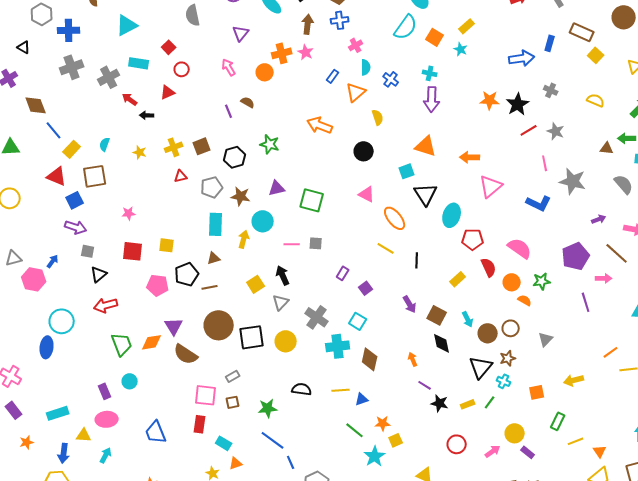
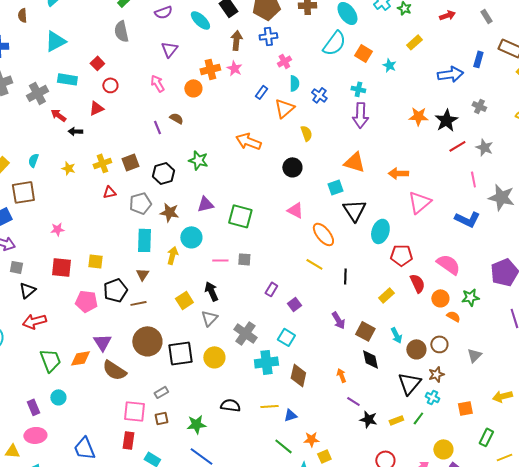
yellow rectangle: (467, 26) -> (414, 42), moved
brown triangle: (214, 258) -> (142, 274), turned -40

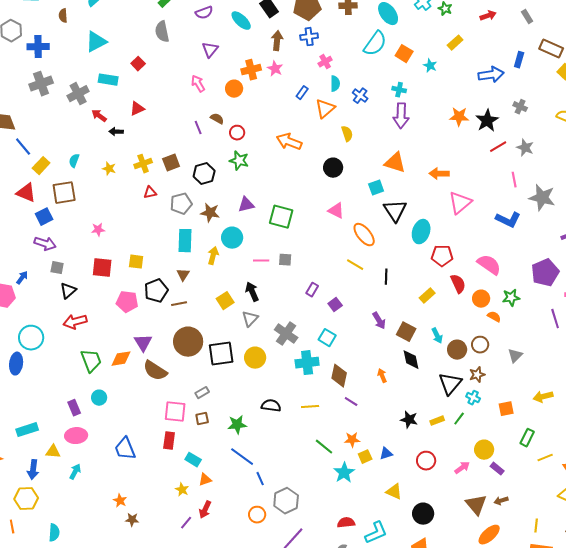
red circle: (110, 85) -> (237, 133), moved
purple line: (353, 401) -> (351, 402), moved
blue triangle: (290, 415) -> (386, 454), moved

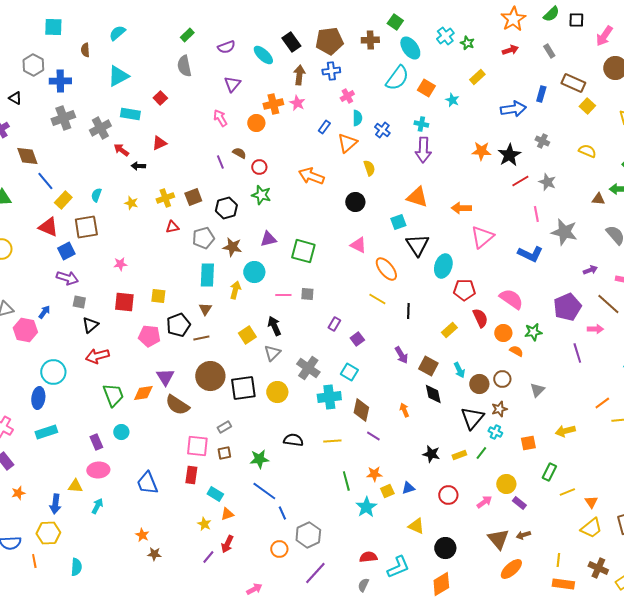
cyan rectangle: (27, 430) -> (46, 432), moved
green line: (324, 447) -> (346, 481), turned 36

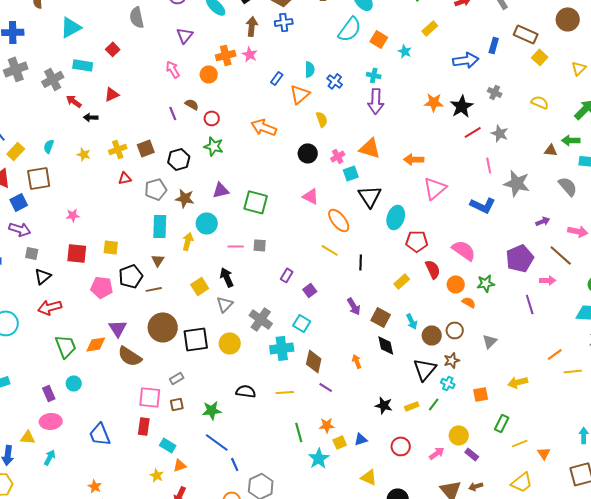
pink cross: (347, 96) -> (338, 156), moved
yellow trapezoid: (591, 528) -> (522, 482), moved

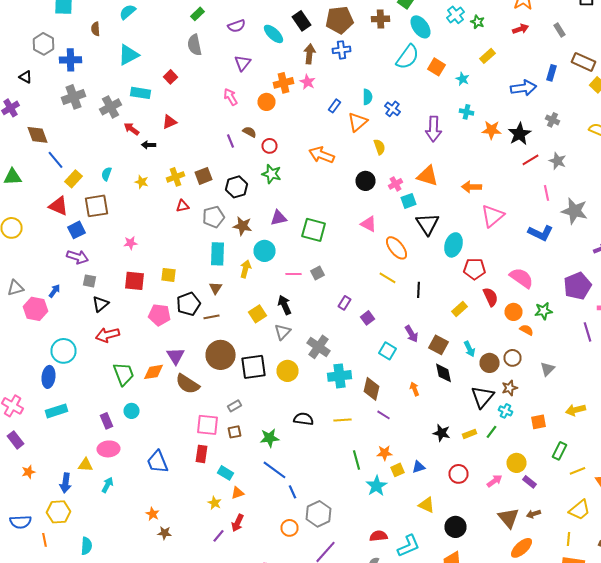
cyan cross: (374, 75) -> (466, 112), moved
gray square: (260, 245) -> (318, 273), turned -32
cyan square: (302, 323) -> (388, 351), moved

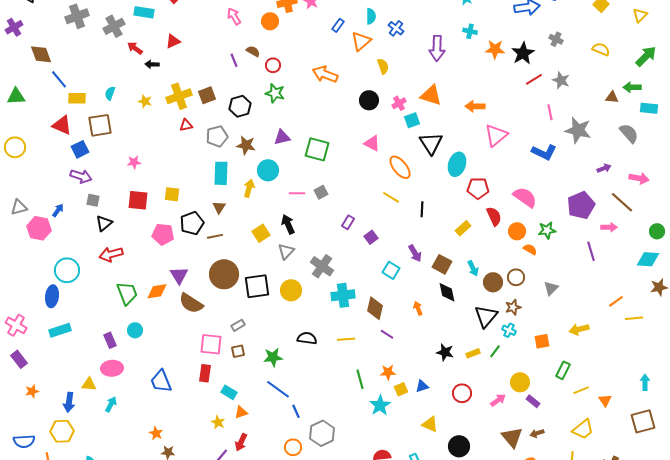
yellow cross: (176, 177) -> (179, 96), size x1.4
yellow rectangle: (74, 179) -> (77, 98), turned 48

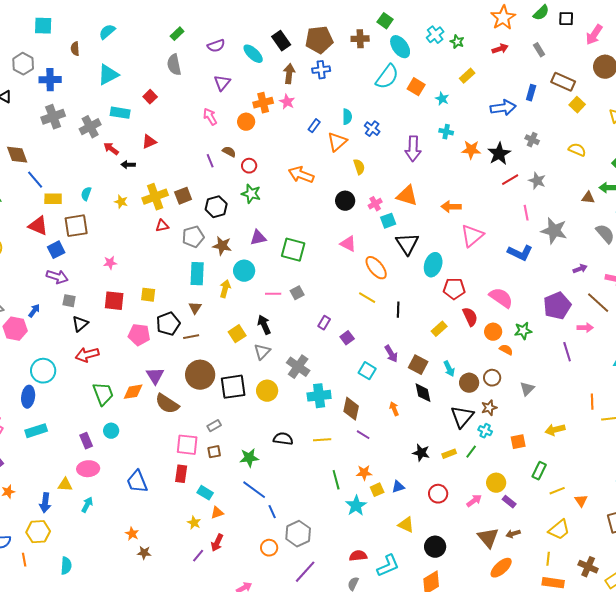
orange line: (616, 301) -> (592, 402), turned -56

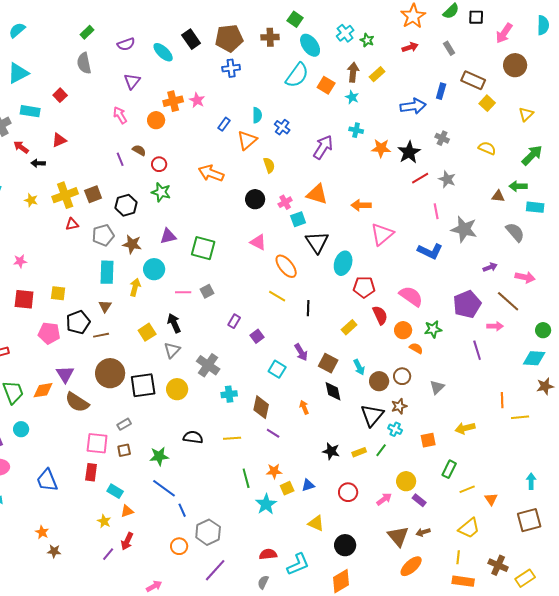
brown arrow: (289, 74) -> (353, 72), moved
purple arrow: (413, 149) -> (323, 147), turned -150
cyan cross: (319, 396) -> (229, 394), size x0.7

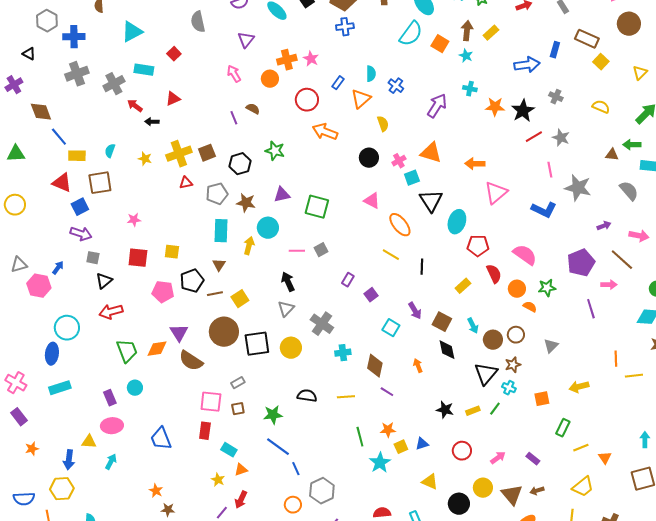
red circle: (159, 164) -> (307, 100), moved, size x1.5
yellow square: (147, 332) -> (240, 299), moved
yellow circle: (406, 481) -> (483, 488), moved

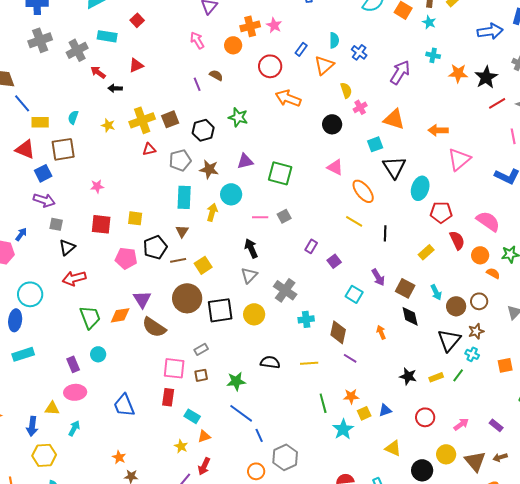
pink cross: (399, 161) -> (360, 107), moved
yellow hexagon: (62, 489) -> (44, 455), moved

